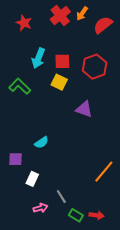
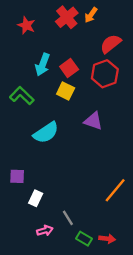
red semicircle: (103, 25) -> (111, 44), moved
red square: (62, 61) -> (69, 68), turned -35
cyan semicircle: (42, 142) -> (46, 133), moved, size x1.6

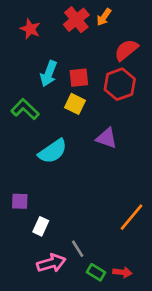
red square: (69, 68) -> (79, 78), turned 30
pink arrow: (45, 231) -> (51, 263), size x1.5

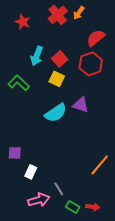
red square: (79, 78) -> (60, 59), turned -35
cyan semicircle: (53, 151) -> (56, 113), moved

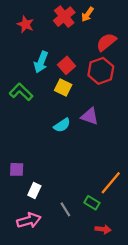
cyan semicircle: (56, 113) -> (62, 125), size x0.7
pink arrow: (39, 200) -> (29, 220), moved
green rectangle: (73, 207) -> (92, 203), moved

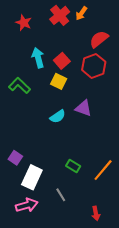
cyan arrow: (41, 62) -> (38, 58), turned 144
purple square: (17, 169) -> (15, 158), turned 32
white rectangle: (34, 191) -> (32, 177), size x1.6
green rectangle: (92, 203) -> (73, 166), moved
red arrow: (103, 229) -> (96, 213), turned 72

